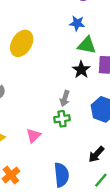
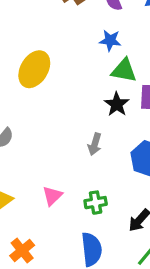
green cross: (62, 119) -> (96, 203), moved

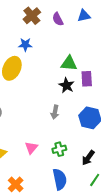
blue star: (110, 40) -> (25, 45), moved

